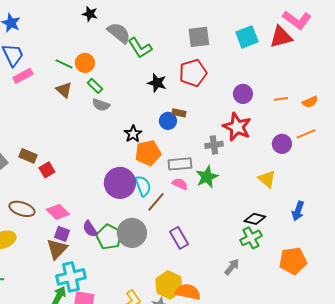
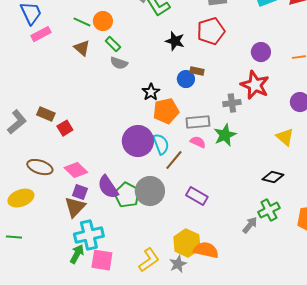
purple semicircle: (90, 229) -> (108, 187), size x1.4
purple rectangle: (179, 238) -> (197, 196), turned -30
green cross: (251, 238) -> (269, 210), moved

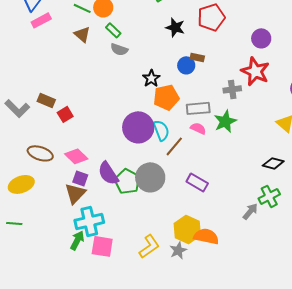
gray L-shape: (17, 122) -> (17, 108), turned 85

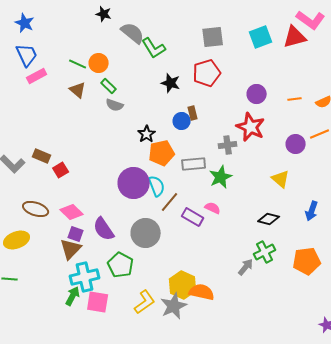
brown rectangle: (197, 57) -> (193, 113), turned 64
pink semicircle: (198, 128) -> (213, 208), moved
green pentagon: (127, 181) -> (121, 265), moved
purple rectangle: (197, 182) -> (193, 217), moved
gray star: (178, 250) -> (174, 306), size x1.5

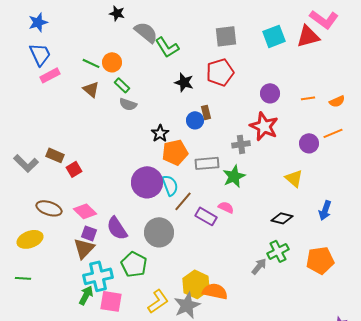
blue star: (25, 23) -> (38, 22), turned 30

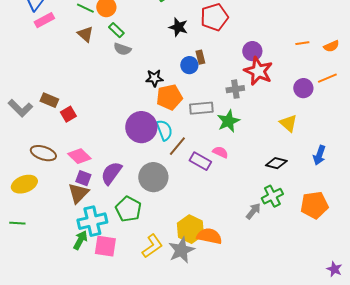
purple circle: (270, 93) -> (252, 51), moved
black star: (160, 133) -> (154, 78), turned 30
purple semicircle: (117, 228) -> (111, 173), turned 70

